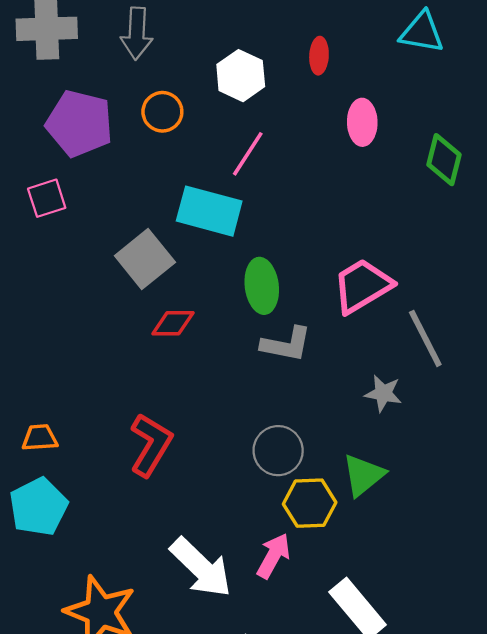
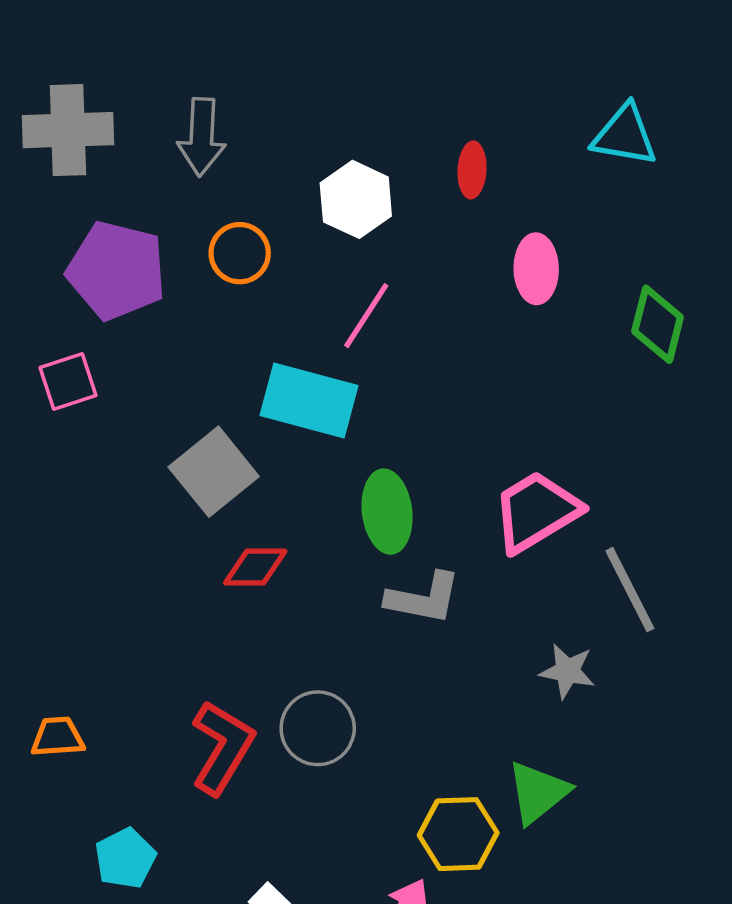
gray circle: (278, 451) -> (318, 728), moved
cyan pentagon: (39, 507) -> (125, 858), moved, size x0.7

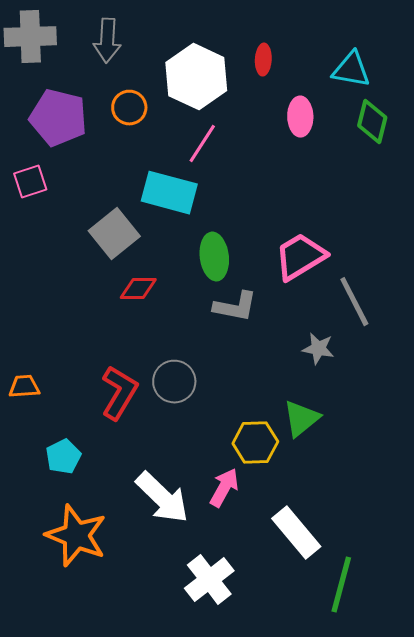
cyan triangle: (625, 135) -> (351, 70), moved
white hexagon: (356, 199) -> (196, 77), size x1.5
green diamond: (658, 324) -> (372, 122), moved

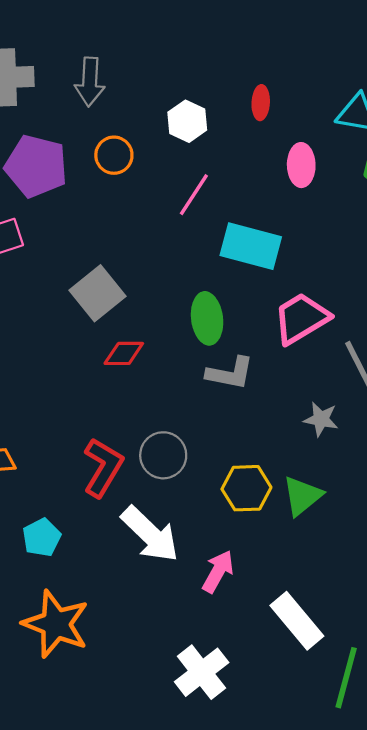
white hexagon: (196, 77) -> (187, 121), size x0.6
cyan rectangle: (169, 193) -> (251, 246), moved
yellow hexagon: (255, 443) -> (246, 488), moved
white arrow: (162, 498) -> (150, 534), moved

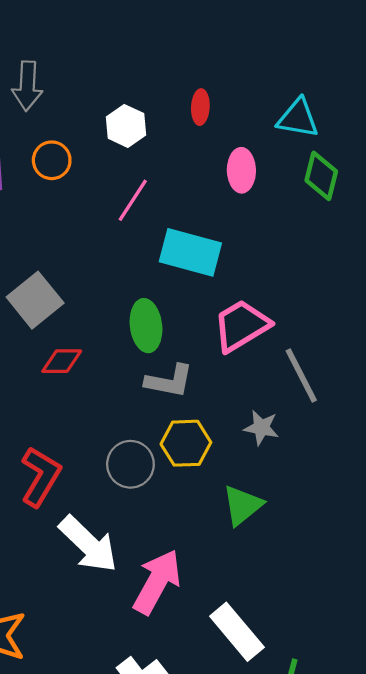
gray circle: (163, 455) -> (130, 464), moved
yellow hexagon: (246, 488) -> (186, 443), moved
pink arrow: (218, 571) -> (157, 582), size x1.5

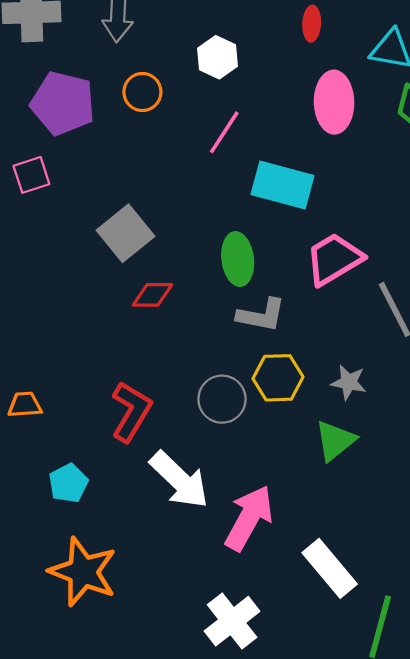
red ellipse: (200, 107) -> (312, 24), moved
pink ellipse: (241, 170) -> (334, 102), size x1.4
gray star: (261, 428) -> (349, 382), moved

